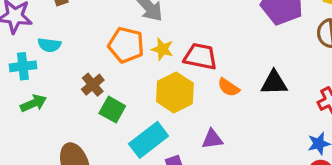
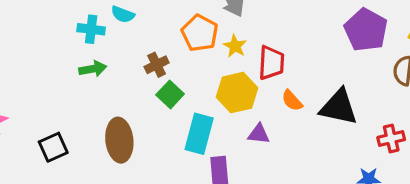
red trapezoid: (200, 56) -> (271, 63), turned 68
black triangle: (274, 83) -> (339, 107), size x1.4
purple triangle: (212, 139) -> (259, 134), moved
cyan rectangle: (149, 140) -> (199, 134), turned -51

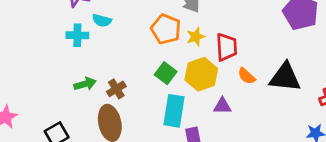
yellow star: (235, 46) -> (196, 37), turned 30
brown cross: (157, 65) -> (116, 89), moved
green arrow: (93, 69) -> (85, 84), moved
green square: (170, 94) -> (166, 73), moved

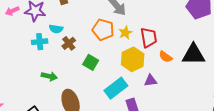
green square: (166, 73) -> (91, 62), moved
green arrow: (85, 84) -> (49, 76), turned 35
brown cross: (116, 89) -> (69, 43), moved
cyan rectangle: (174, 111) -> (116, 88), turned 50

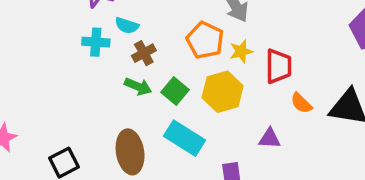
yellow hexagon: (133, 59) -> (223, 92), moved
green arrow: (49, 76) -> (138, 86), moved
cyan rectangle: (116, 88) -> (185, 138), moved, turned 60

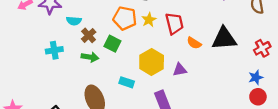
cyan cross: (96, 42) -> (54, 50), moved
green square: (175, 91) -> (112, 44), moved
yellow hexagon: (223, 92) -> (152, 62), moved
cyan rectangle: (185, 138) -> (127, 82), size x0.6

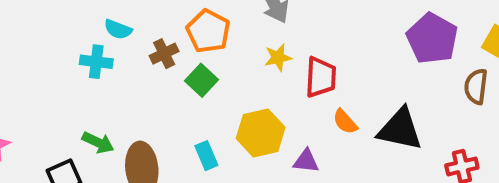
orange pentagon: (125, 18) -> (208, 31), moved
cyan semicircle: (74, 21) -> (118, 29), moved
green arrow: (90, 57) -> (98, 142), moved
cyan rectangle: (127, 82) -> (206, 156), turned 32

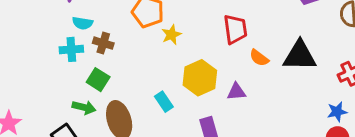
brown cross: (164, 54) -> (103, 43), moved, turned -36
yellow star: (278, 58) -> (171, 35), moved
green square: (202, 80) -> (98, 80), moved

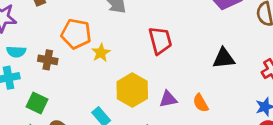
brown cross: (103, 43) -> (48, 60), moved
black triangle: (300, 56) -> (224, 58), size x0.7
orange semicircle: (259, 58) -> (201, 103), moved, turned 30

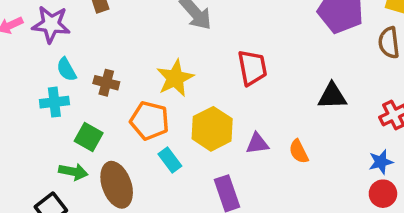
orange pentagon: (76, 34) -> (150, 121), moved
cyan semicircle: (16, 52) -> (66, 69), turned 54
yellow star: (101, 53) -> (175, 78), size x1.5

